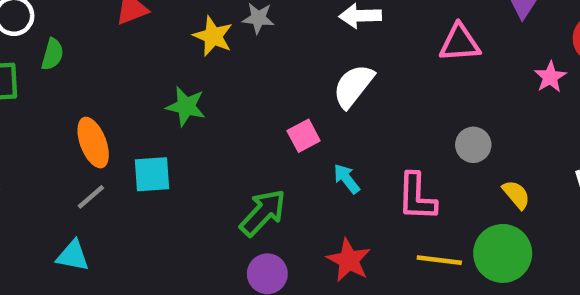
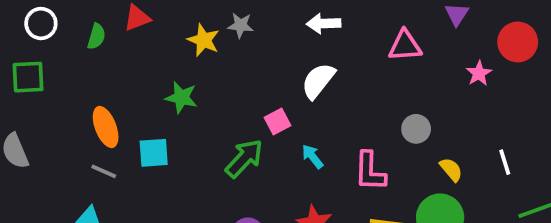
green semicircle: (52, 54) -> (96, 36), moved
gray line: (91, 197) -> (104, 171), turned 65
green arrow: (263, 213) -> (244, 158), moved

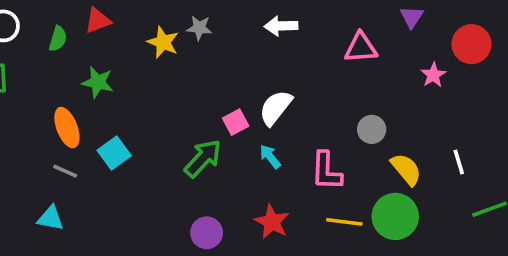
white semicircle: (318, 81) -> (276, 108), moved
green star: (181, 97) -> (98, 82), moved
cyan square: (154, 153) -> (114, 153), turned -32
yellow semicircle: (451, 169) -> (406, 169), size x1.4

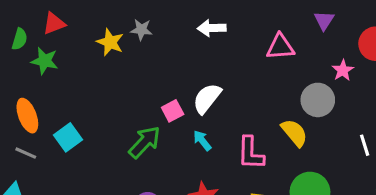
green star: (98, 82) -> (45, 61), moved
gray circle: (372, 129) -> (318, 100), moved, size x1.4
yellow semicircle: (406, 169) -> (294, 133), moved

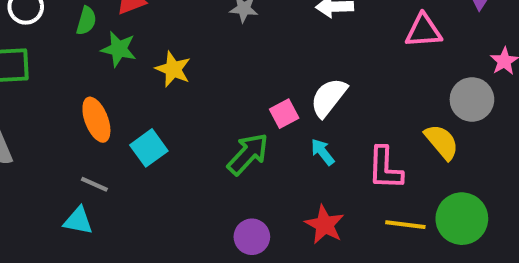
yellow star: (110, 42) -> (173, 69), moved
gray line: (26, 153) -> (94, 184), moved

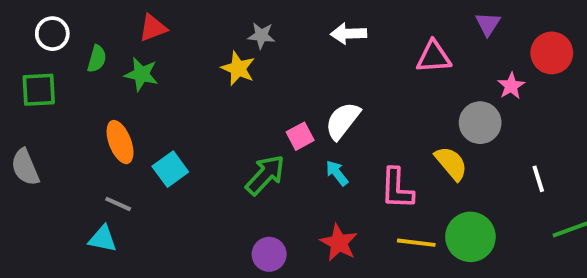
green semicircle: (86, 21) -> (97, 59), moved
yellow star: (173, 69) -> (238, 68), moved

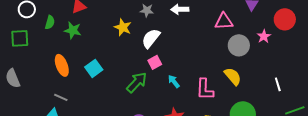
gray star: (261, 36) -> (147, 10), moved
white semicircle: (343, 121) -> (151, 38), moved
gray circle: (480, 123) -> (239, 45), moved
cyan square: (170, 169) -> (94, 68), moved

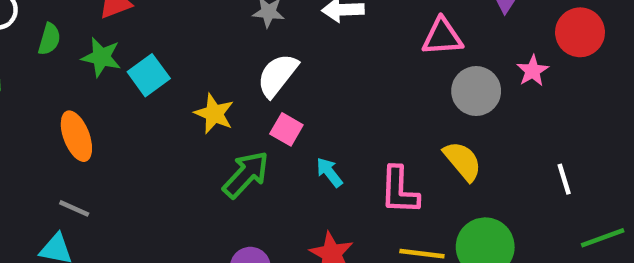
yellow star: (123, 27) -> (214, 114), moved
pink square: (155, 62) -> (286, 129), turned -32
cyan square: (94, 68) -> (149, 75), moved

